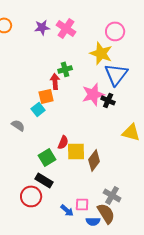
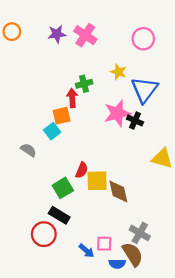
yellow star: (101, 53) -> (118, 72), moved, size x0.6
brown diamond: (94, 160) -> (118, 191), turned -50

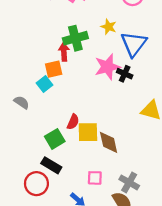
green cross: (84, 84) -> (75, 38), size x1.5
pink square: (104, 244) -> (95, 178), moved

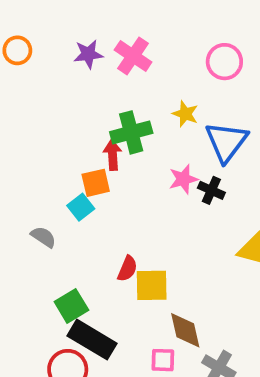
pink star: (107, 67) -> (183, 179), size x0.7
green square: (55, 139) -> (71, 306), moved
brown diamond: (109, 142) -> (185, 330), moved
black rectangle: (51, 165) -> (92, 340), size x1.4

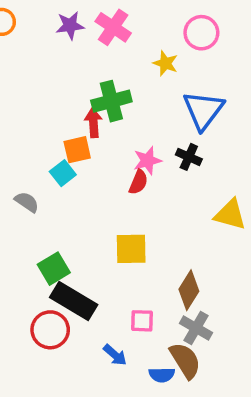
yellow star: (185, 114) -> (165, 63), moved
pink star: (183, 179) -> (147, 161), moved
red semicircle: (127, 269) -> (138, 182), moved
brown diamond: (185, 330) -> (189, 290), moved, turned 45

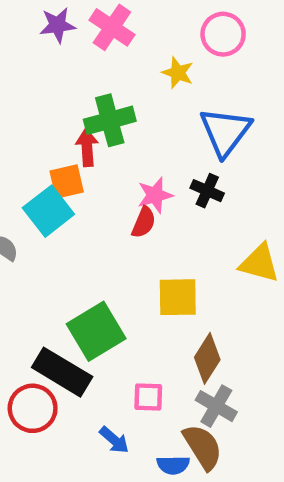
cyan square: (63, 173) -> (48, 211), size x1.5
yellow square: (131, 249) -> (178, 297), moved
green square: (54, 269) -> (96, 331), moved, size x1.4

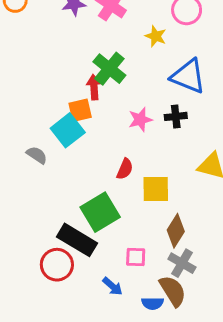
green cross: (110, 120) -> (109, 69), turned -36
blue triangle: (225, 132) -> (188, 76), turned -45
black cross: (207, 191) -> (176, 116), turned -30
red semicircle: (144, 222) -> (125, 169), moved

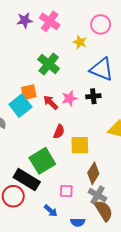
red arrow: (94, 87) -> (51, 103), moved, turned -42
brown semicircle: (173, 291) -> (104, 211), moved

